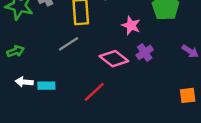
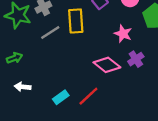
gray line: (68, 44) -> (50, 33), moved
cyan rectangle: (46, 86) -> (61, 97), moved, turned -35

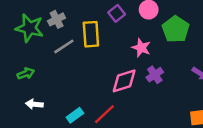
pink diamond: (107, 65) -> (124, 81), turned -56

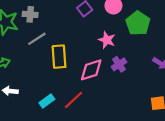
gray cross: (57, 19) -> (30, 14), turned 32
yellow rectangle: (91, 34) -> (59, 57), moved

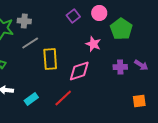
purple cross: (119, 64) -> (120, 67), moved, turned 32
cyan rectangle: (47, 101) -> (31, 99), moved

